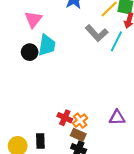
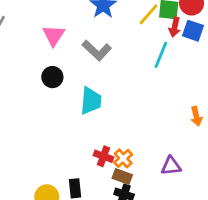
gray L-shape: (97, 33) -> (97, 50), moved
cyan trapezoid: (47, 45) -> (91, 101), moved
purple triangle: (117, 118) -> (171, 166), moved

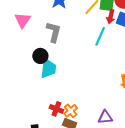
gray L-shape: (97, 50) -> (54, 32), turned -120
black circle: (52, 77) -> (40, 56), moved

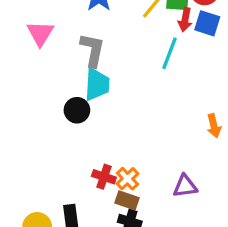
black circle: (40, 56) -> (77, 110), moved
cyan trapezoid: (48, 68) -> (97, 84), moved

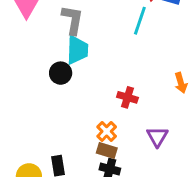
red cross: (104, 177) -> (127, 97), moved
purple triangle: (185, 186) -> (157, 136), turned -50

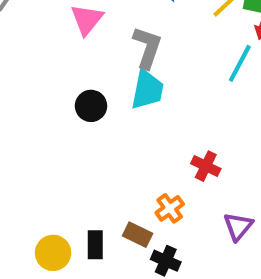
black circle: (61, 73) -> (91, 106), moved
brown rectangle: (107, 150) -> (138, 235), moved

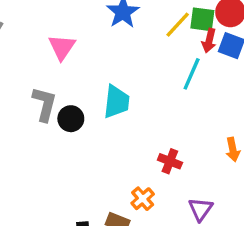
gray L-shape: (147, 47) -> (44, 104), moved

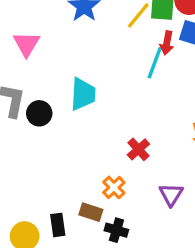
red arrow: (209, 41) -> (167, 43), moved
red cross: (170, 161) -> (138, 149), turned 30

